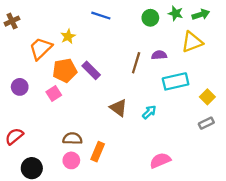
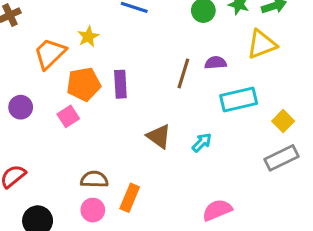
purple rectangle: (91, 70) -> (120, 84), turned 42
gray rectangle: (206, 123) -> (282, 158), size x1.5

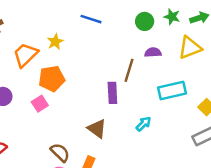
purple semicircle: (216, 63) -> (153, 52), moved
purple rectangle: (120, 84) -> (112, 93), moved
brown triangle: (159, 136) -> (97, 129), moved
brown semicircle: (94, 179) -> (60, 152), turned 42

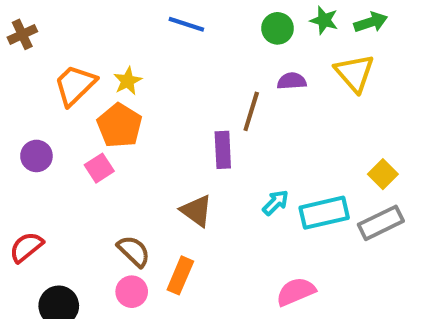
yellow star: (55, 42) -> (128, 81), moved
yellow triangle: (190, 48) -> (355, 73), turned -50
orange pentagon: (52, 79) -> (120, 126), turned -30
cyan rectangle: (172, 91) -> (324, 213), moved

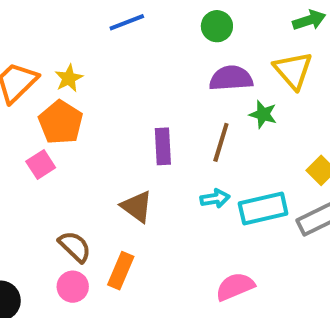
green star: (324, 20) -> (263, 114), moved
blue line: (186, 24) -> (127, 22), turned -39
purple semicircle: (292, 81) -> (231, 78), size x1.5
brown line: (251, 111) -> (221, 142), moved
cyan arrow: (275, 203) -> (215, 198), turned 36

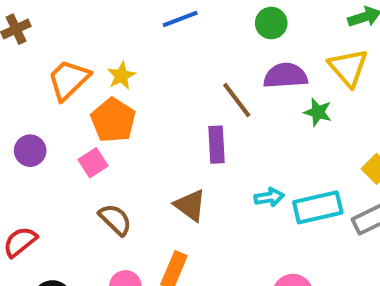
brown line: (221, 142) -> (237, 100), moved, turned -54
brown semicircle: (75, 247) -> (115, 220), moved

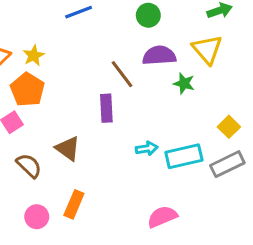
brown triangle: (190, 205) -> (68, 149), moved

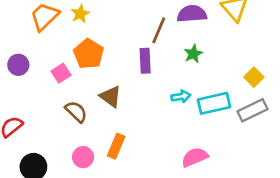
brown line: (122, 74) -> (159, 30), turned 60
green star: (184, 83) -> (193, 54), moved, turned 30
orange pentagon: (27, 90) -> (89, 54), moved

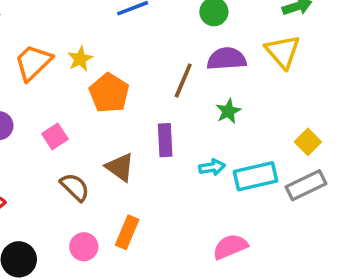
orange pentagon: (89, 54) -> (109, 93), moved
purple rectangle: (145, 61) -> (165, 140), moved

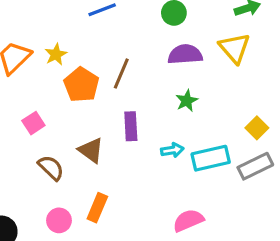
brown line: (183, 80) -> (121, 74), moved

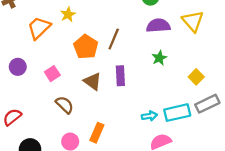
yellow star: (56, 54) -> (68, 14), moved
yellow square: (257, 128) -> (196, 77), moved
brown triangle: (91, 150) -> (92, 81), moved
cyan arrow: (172, 150) -> (149, 116), moved
cyan rectangle: (211, 158) -> (177, 113), moved

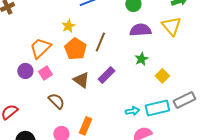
yellow star: (68, 14) -> (68, 26), moved
orange trapezoid: (39, 28) -> (40, 48), moved
purple circle: (18, 67) -> (25, 71), moved
purple rectangle: (120, 76) -> (106, 75), turned 48
yellow square: (196, 77) -> (162, 76), moved

